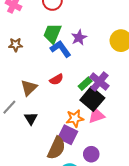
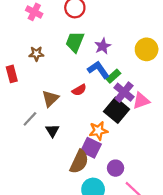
blue L-shape: (61, 49) -> (98, 70), moved
green rectangle: (85, 84) -> (113, 76), moved
pink triangle: (96, 115) -> (141, 101), moved

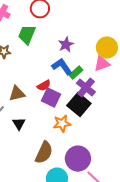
green trapezoid: (75, 42) -> (27, 35), moved
brown triangle: (50, 99) -> (17, 94), turned 30
pink triangle: (141, 101) -> (102, 64), moved
purple square: (91, 148) -> (51, 98), moved
purple circle: (116, 168) -> (78, 159), size x1.6

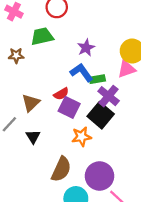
green trapezoid: (27, 35) -> (42, 36), turned 55
green rectangle: (76, 73) -> (97, 79), turned 32
brown triangle: (17, 94) -> (31, 103), turned -30

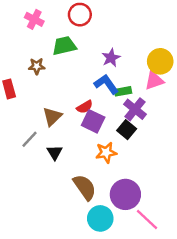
black square: (101, 115) -> (127, 130), size x0.7
brown semicircle: (61, 169) -> (85, 187), turned -60

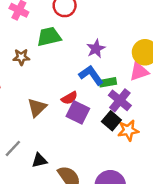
gray line: (29, 139) -> (13, 148), moved
black triangle: (55, 152) -> (39, 160), moved, turned 49
orange star: (106, 152) -> (128, 130), moved

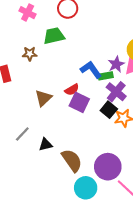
purple star: (96, 49) -> (116, 64), moved

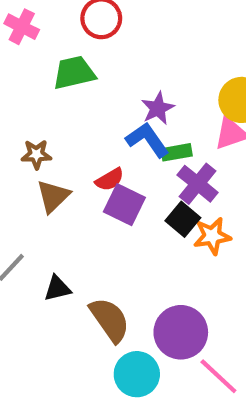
brown star: (30, 54) -> (36, 154), moved
purple star: (116, 64) -> (158, 108), moved

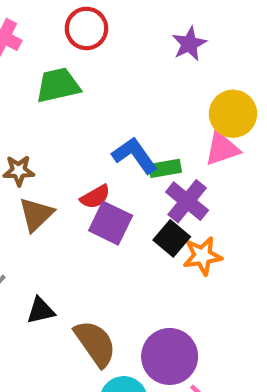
purple star: (158, 108) -> (189, 44), moved

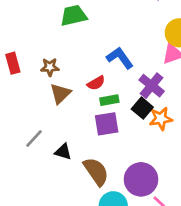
green rectangle: (165, 168) -> (109, 100), moved
purple square: (111, 223) -> (107, 124), moved, turned -35
black triangle: (41, 311) -> (63, 152), turned 30

